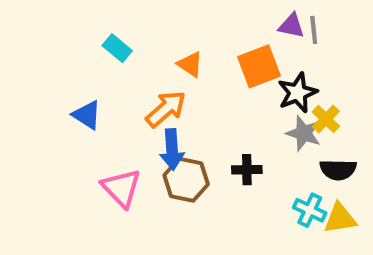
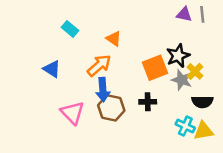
purple triangle: (291, 26) -> (184, 14), moved
gray line: (314, 30) -> (202, 14), moved
orange square: (259, 66) -> (155, 68), moved

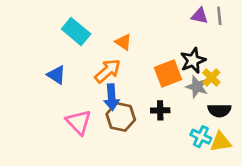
cyan rectangle: (70, 29) -> (76, 32), size x1.5

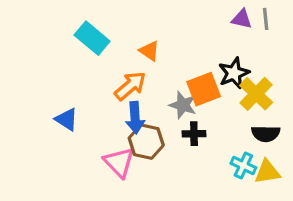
blue triangle: (56, 75) -> (67, 119), moved
yellow cross: (211, 78) -> (256, 94), size x1.5
gray star: (197, 87) -> (183, 105), moved
pink triangle: (79, 122) -> (119, 162), moved

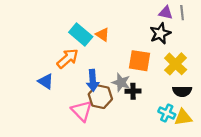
cyan rectangle: (92, 38) -> (81, 35), moved
black star: (234, 73) -> (160, 33), moved
orange arrow: (130, 86) -> (68, 58), moved
orange square: (204, 89) -> (140, 61), turned 30
gray star: (183, 105) -> (121, 82), moved

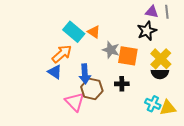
blue triangle: (46, 81) -> (55, 72), moved
gray star: (121, 82) -> (111, 50), moved
black semicircle: (182, 91) -> (160, 74), moved

